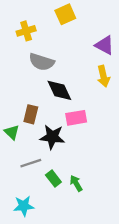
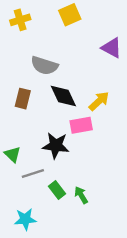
yellow cross: (26, 31) -> (20, 20), moved
yellow arrow: (103, 76) -> (99, 101), moved, turned -120
brown rectangle: (31, 114) -> (23, 99), moved
green triangle: (12, 132) -> (13, 154), moved

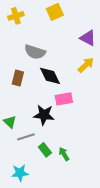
yellow arrow: (99, 101) -> (86, 65), moved

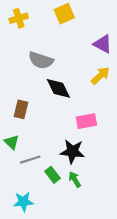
brown rectangle: (18, 78) -> (21, 109), moved
pink rectangle: (64, 99) -> (86, 121), moved
black star: (44, 115) -> (72, 151), moved

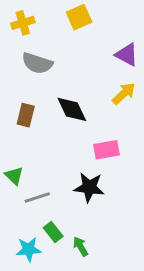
gray semicircle: (41, 60) -> (37, 63), moved
brown rectangle: (21, 109) -> (26, 115), moved
green rectangle: (53, 175) -> (53, 232), moved
green arrow: (75, 179) -> (81, 246), moved

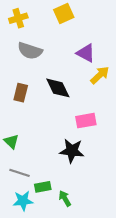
purple triangle: (127, 55) -> (86, 53), moved
gray line: (37, 197) -> (19, 173), moved, turned 36
green rectangle: (53, 232) -> (43, 187), turned -63

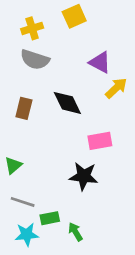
yellow cross: (18, 18) -> (32, 28), moved
green triangle: (11, 141) -> (13, 165), turned 35

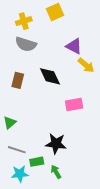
yellow arrow: (116, 88) -> (86, 65), turned 84
black star: (84, 176) -> (56, 144), moved

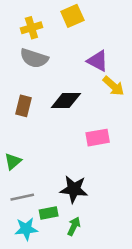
black diamond: (50, 76) -> (66, 101), turned -65
gray line: (17, 150) -> (22, 197), turned -30
green arrow: (56, 172) -> (74, 226), turned 56

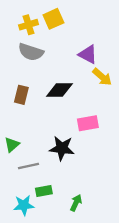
yellow square: (72, 16) -> (53, 19), moved
black star: (74, 189) -> (62, 148), moved
gray line: (22, 197) -> (29, 166), moved
green arrow: (74, 226) -> (76, 203), moved

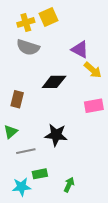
brown rectangle: (21, 95) -> (17, 99), moved
pink rectangle: (88, 123) -> (94, 106), moved

